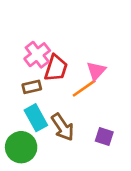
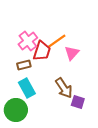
orange line: (84, 88) -> (57, 41), moved
brown arrow: (63, 127) -> (64, 88), moved

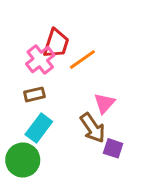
red trapezoid: (42, 51) -> (56, 43), moved
pink triangle: (72, 53) -> (104, 103), moved
cyan rectangle: (27, 88) -> (39, 128), turned 66

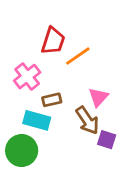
pink cross: (40, 60) -> (27, 77), moved
brown rectangle: (34, 94) -> (52, 100), moved
cyan rectangle: (39, 128) -> (37, 120), turned 68

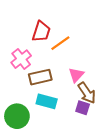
brown rectangle: (52, 100) -> (40, 77), size x1.5
cyan rectangle: (37, 120) -> (47, 101), moved
brown arrow: (87, 120) -> (87, 93), moved

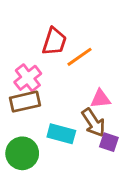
pink triangle: (76, 75) -> (100, 99), turned 42
brown rectangle: (40, 77) -> (25, 102), moved
brown arrow: (87, 93) -> (93, 123), moved

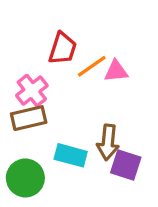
pink triangle: (100, 99) -> (116, 71), moved
brown arrow: (93, 123) -> (108, 142), turned 40
purple square: (109, 142) -> (126, 165), size x1.4

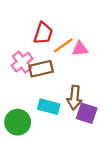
brown rectangle: (29, 118) -> (41, 69), moved

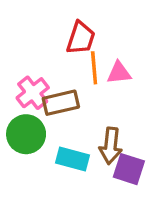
red trapezoid: (43, 33) -> (81, 38), moved
orange line: (63, 45) -> (94, 68), turned -60
green circle: (18, 122) -> (26, 134), moved

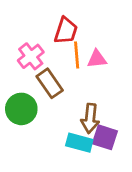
pink cross: (33, 93) -> (31, 56), moved
brown rectangle: (61, 103) -> (50, 83), turned 68
cyan rectangle: (72, 159) -> (79, 143), moved

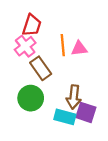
red trapezoid: (66, 31) -> (32, 25), moved
green circle: (21, 109) -> (31, 98), moved

